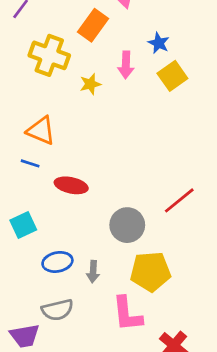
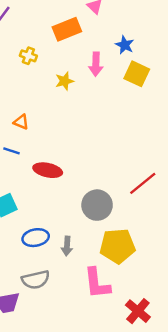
orange rectangle: (93, 25) -> (67, 29), turned 32
yellow cross: (49, 55) -> (28, 56), size x0.5
yellow square: (172, 76) -> (137, 74), turned -30
orange triangle: (41, 131) -> (21, 122), size x0.6

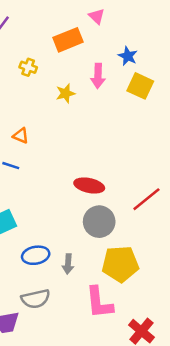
red ellipse: (48, 170) -> (89, 185), moved

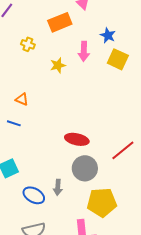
blue ellipse: (36, 255) -> (34, 195), turned 40
gray arrow: (68, 264) -> (58, 187), moved

